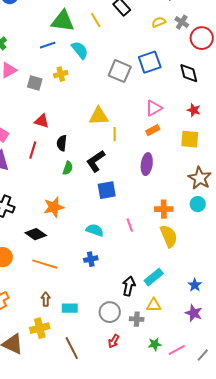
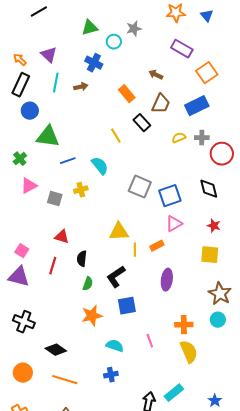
green triangle: (63, 21) -> (48, 137), moved
gray cross: (182, 22) -> (202, 138), turned -32
blue square: (150, 62) -> (170, 196), moved
orange rectangle: (153, 130) -> (157, 246), moved
orange star: (54, 207) -> (92, 316), moved

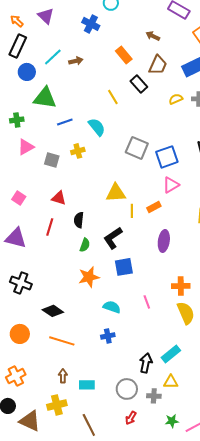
cyan line: (56, 83) -> (53, 57), moved, turned 36
brown arrow: (81, 87) -> (76, 61), moved
green cross: (20, 159) -> (17, 120), turned 32
pink square: (22, 251) -> (19, 198), moved

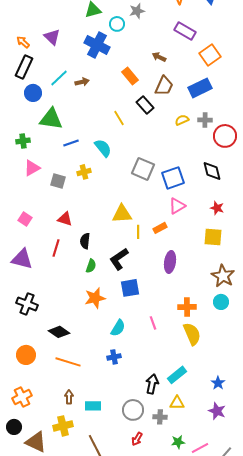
blue cross: (91, 24) -> (97, 45), size x1.4
cyan semicircle: (112, 307) -> (118, 328), turned 102

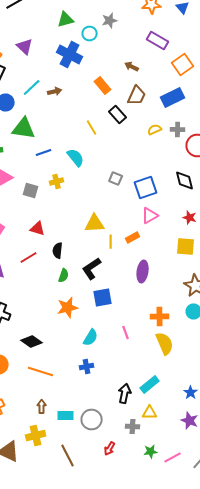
gray square: (143, 169) -> (116, 178), size x0.6
red line: (56, 248) -> (29, 258), turned 42
gray circle: (133, 410) -> (92, 420), moved

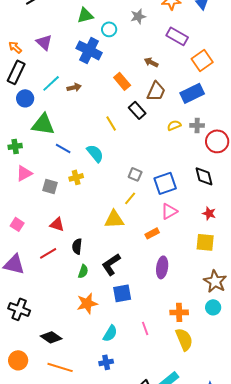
gray star: (110, 20) -> (138, 16), moved
blue line: (44, 152) -> (63, 148), turned 49
yellow line: (111, 242) -> (130, 198), moved, turned 40

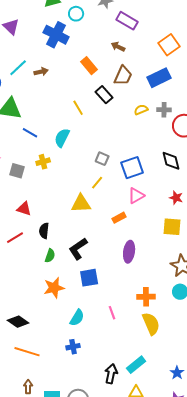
purple rectangle: (177, 36) -> (127, 21), moved
cyan semicircle: (95, 153) -> (62, 138), turned -114

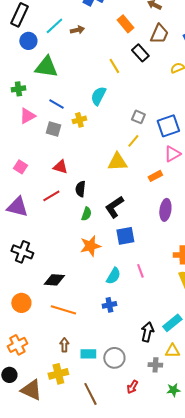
blue line: (30, 133) -> (56, 104), moved
pink line: (112, 313) -> (140, 271), moved
black diamond: (18, 322) -> (54, 280), turned -30

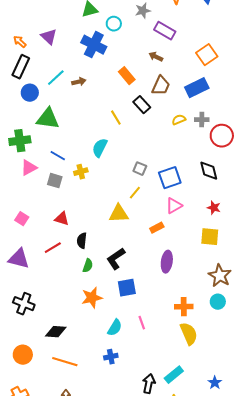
green cross: (18, 89) -> (20, 141), size x1.5

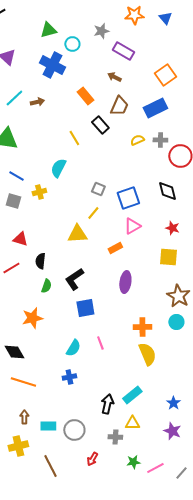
orange star: (92, 298) -> (32, 318), moved
black diamond: (56, 332) -> (14, 352), turned 55

